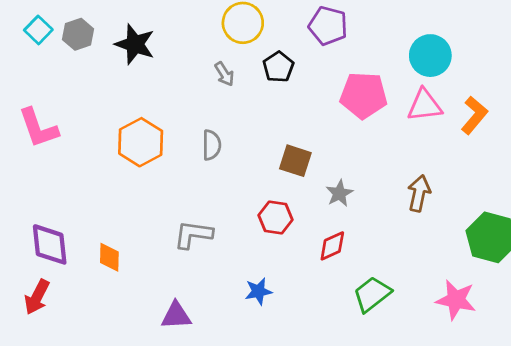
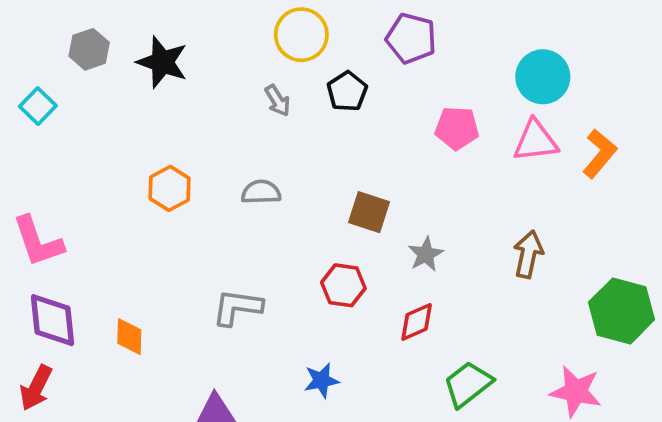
cyan square: (38, 30) -> (38, 106), moved
pink pentagon: (364, 95) -> (457, 128), size x0.7
pink L-shape: (38, 128) -> (38, 241), moved
orange hexagon: (141, 142) -> (170, 188), size x0.7
gray semicircle: (212, 145) -> (261, 192), turned -92

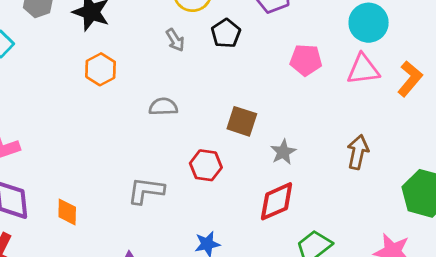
orange hexagon: (170, 188) -> (101, 69), moved
red hexagon: (343, 285) -> (206, 165), moved
red diamond: (417, 322) -> (277, 201), size x1.4

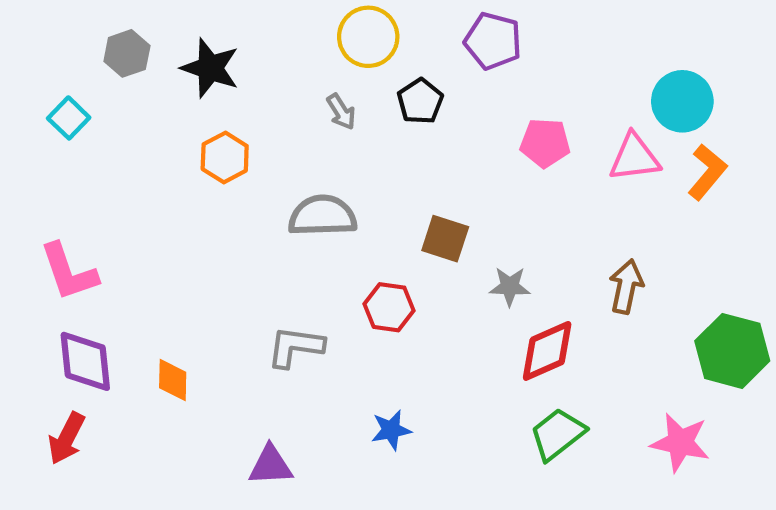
cyan circle: (369, 23) -> (682, 101), moved
gray semicircle: (163, 107) -> (322, 216), size x1.5
gray star: (283, 152) -> (510, 286), turned 30
red diamond: (277, 201) -> (547, 351), moved

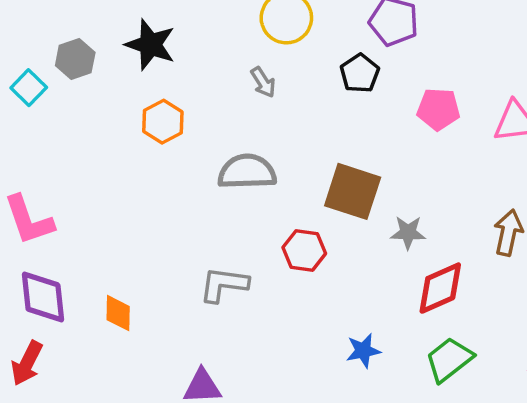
gray hexagon: (127, 53) -> (75, 59), moved
black pentagon: (420, 101) -> (360, 73), moved
brown square: (445, 239) -> (353, 191), size x1.4
blue star: (391, 430) -> (363, 351), moved

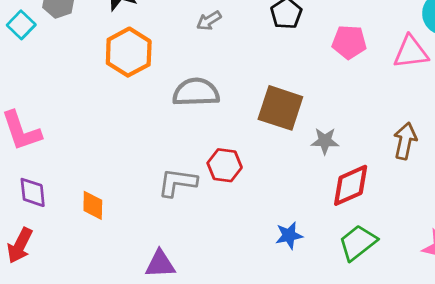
gray arrow: (263, 82) -> (209, 21), turned 90
orange hexagon: (163, 122) -> (129, 52), size x1.4
red hexagon: (304, 250) -> (225, 165), moved
purple diamond: (43, 297) -> (33, 192), size x0.7

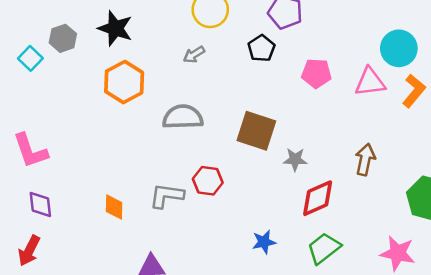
orange diamond: (93, 205) -> (114, 207), moved

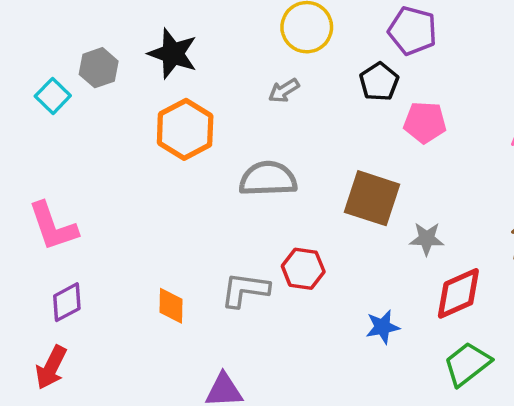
pink pentagon: (316, 73) -> (425, 122), moved
purple diamond: (40, 204) -> (67, 302), turned 68
blue star: (264, 242) -> (383, 327), moved

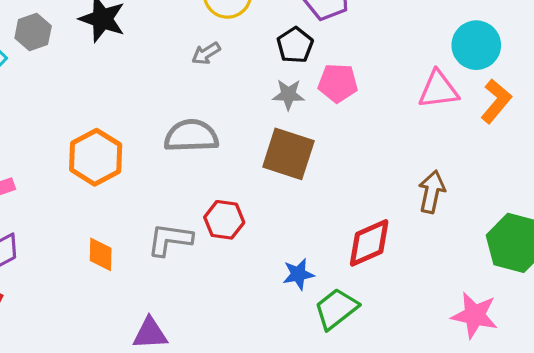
orange hexagon: (185, 129) -> (96, 157), moved
gray star: (427, 239) -> (288, 95), moved
green trapezoid: (467, 364) -> (336, 309), moved

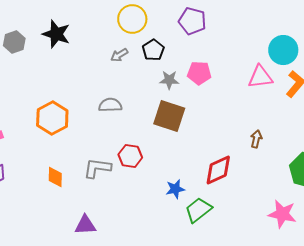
black pentagon: (295, 45) -> (153, 50), moved
gray semicircle: (191, 136) -> (110, 105), size x0.7
brown arrow: (432, 192) -> (256, 139), size x0.7

